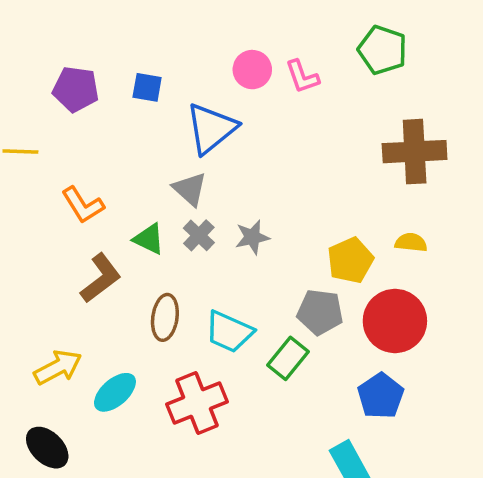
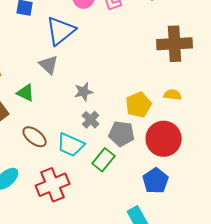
gray cross: (199, 235) -> (91, 120), moved
brown ellipse: (165, 317) -> (35, 137), turned -60

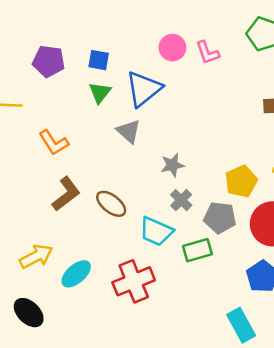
green triangle: (26, 93) -> (100, 93), moved, turned 42
brown ellipse: (35, 137) -> (111, 204), moved
green rectangle: (104, 160) -> (197, 250), turned 35

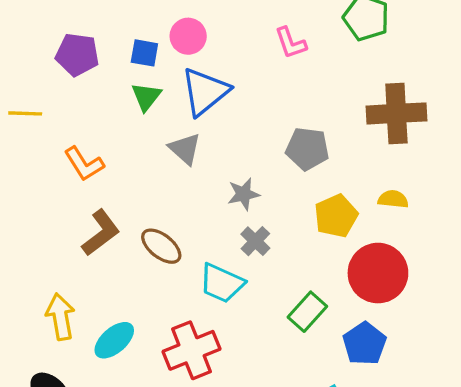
pink circle: (172, 48) -> (188, 36), moved
gray pentagon: (220, 218) -> (307, 149), moved
green rectangle: (197, 250) -> (307, 312), moved, turned -32
yellow arrow: (36, 256) -> (60, 317), turned -72

